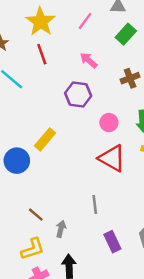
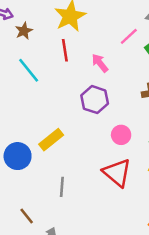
pink line: (85, 21) -> (129, 36), moved
pink arrow: (89, 60) -> (100, 63), moved
gray line: (95, 204) -> (62, 187), moved

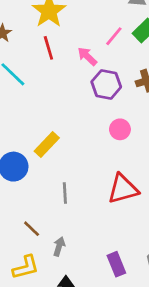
pink line: (129, 36) -> (114, 36), moved
purple hexagon: (95, 100) -> (106, 84), moved
red triangle: (117, 173) -> (123, 189), moved, turned -48

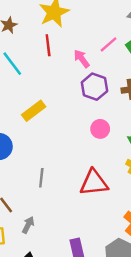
yellow rectangle: (47, 144) -> (34, 111), moved

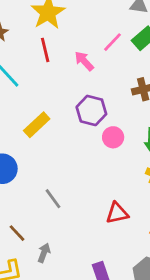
purple hexagon: (94, 87) -> (91, 110), moved
gray line: (41, 178) -> (53, 199), turned -36
red triangle: (94, 183) -> (117, 213), moved, size x0.7

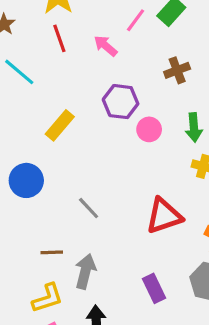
red triangle: (117, 213) -> (164, 216), size x1.4
brown line: (17, 233) -> (52, 252), turned -42
gray arrow: (44, 253) -> (85, 271), size x1.5

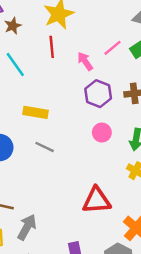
purple hexagon: (121, 102) -> (98, 94), moved
yellow rectangle: (60, 125) -> (35, 112), turned 45
gray line: (89, 208) -> (45, 147), moved, turned -36

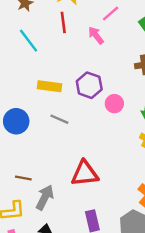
pink line: (113, 48) -> (111, 14), moved
purple hexagon: (98, 94) -> (89, 85), moved
red triangle: (97, 200) -> (85, 174), moved

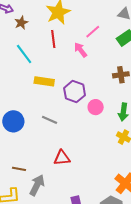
yellow rectangle: (50, 86) -> (44, 81), moved
red triangle: (85, 174) -> (62, 158), moved, size x0.7

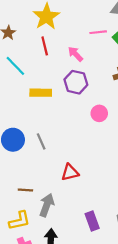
pink line: (93, 32) -> (98, 32), moved, turned 42
purple hexagon: (75, 92) -> (76, 82), moved
gray line: (50, 120) -> (41, 141), moved, turned 49

